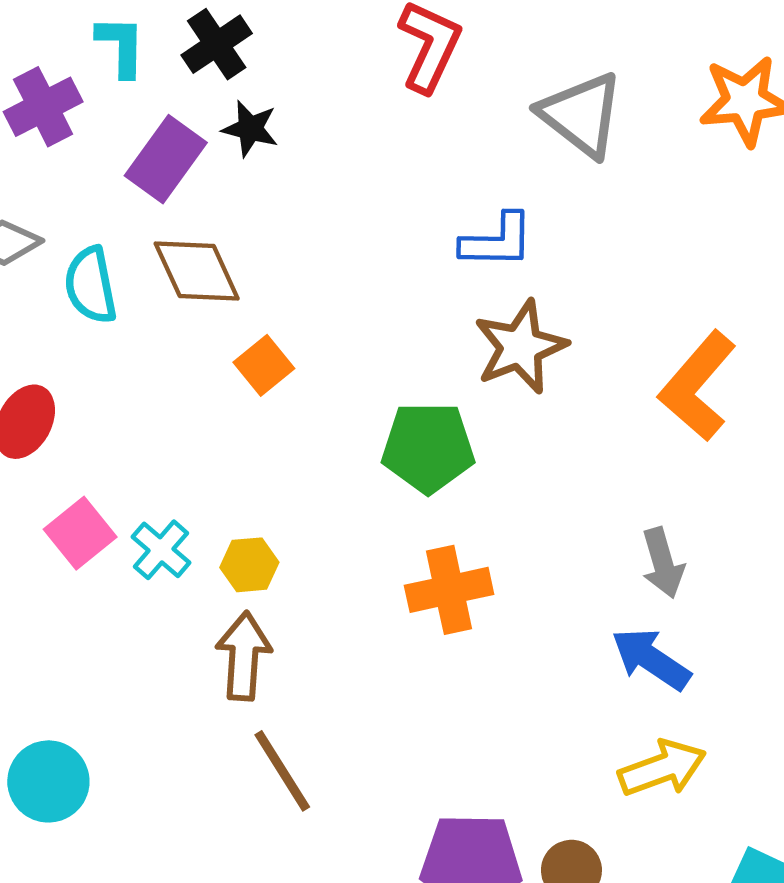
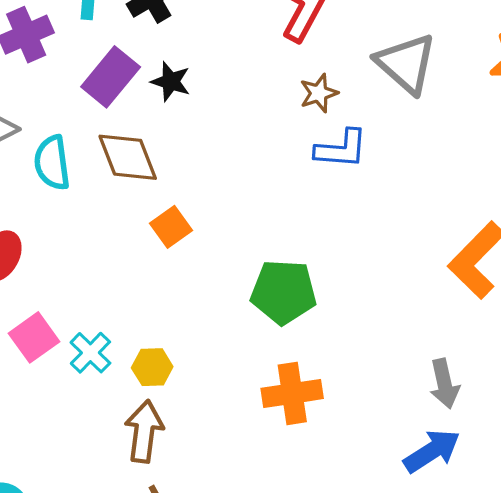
black star: (250, 129) -> (171, 82), moved
brown star: (520, 347) -> (319, 93), moved, size x0.6
blue arrow: (651, 659) -> (432, 451), turned 110

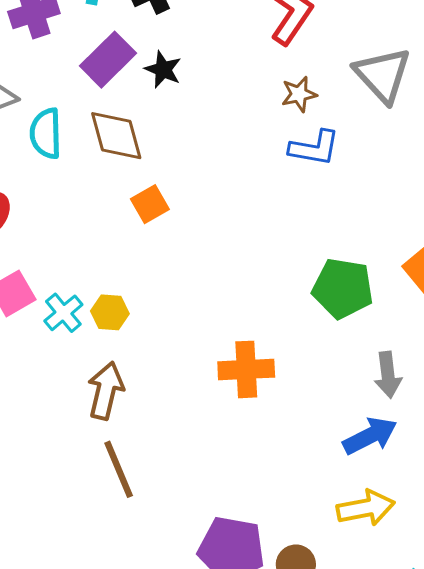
green pentagon: (284, 292) -> (343, 288), moved
yellow hexagon: (152, 367) -> (110, 312), moved

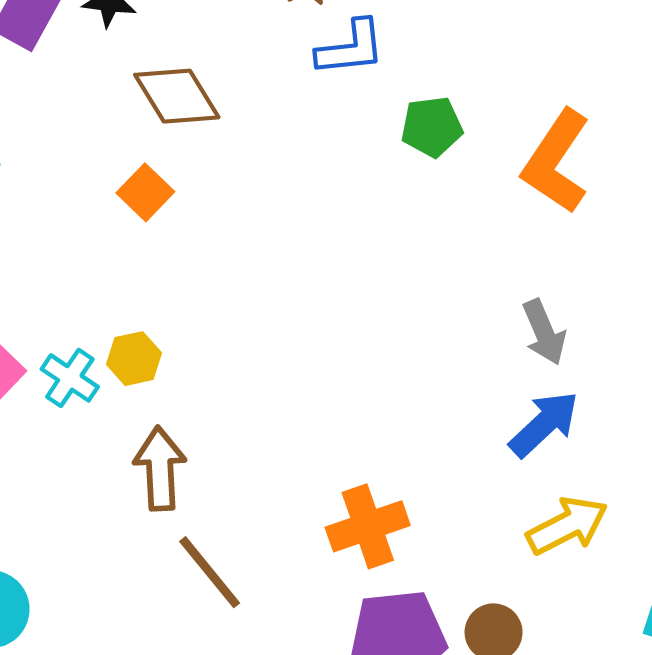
brown diamond: (116, 136) -> (177, 96), moved
green pentagon: (343, 288) -> (432, 127), moved, size x0.7
orange cross: (246, 369) -> (368, 526), moved

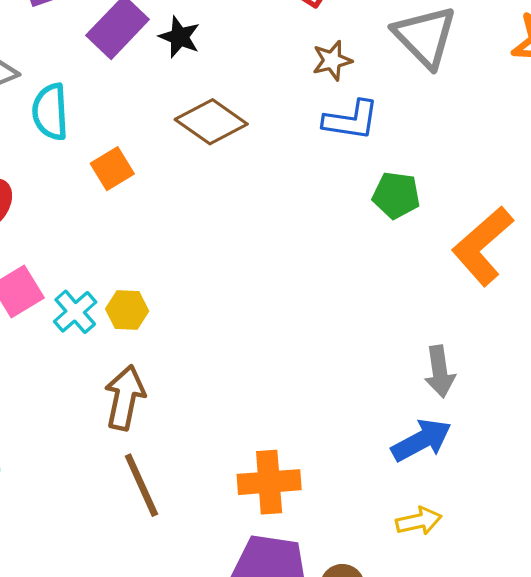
brown diamond: (177, 96) -> (211, 122), turned -38
orange square: (145, 192) -> (112, 169), moved
yellow arrow: (567, 526) -> (419, 521), size x0.7

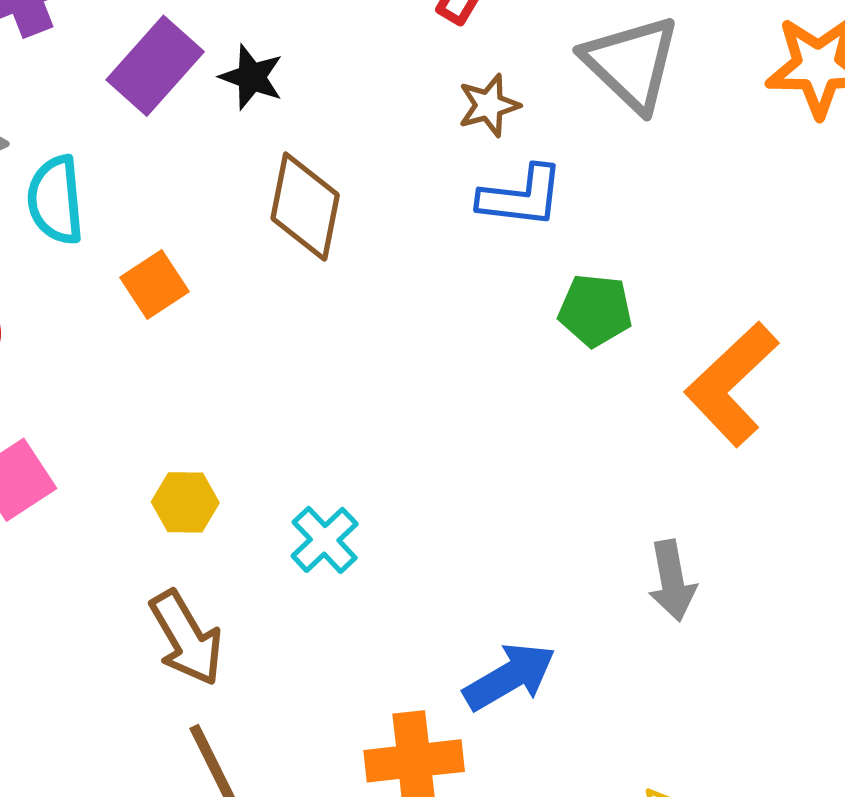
brown diamond: (211, 122) -> (305, 207), turned 68
cyan cross: (75, 312) -> (325, 540), moved
brown arrow: (125, 398) -> (186, 638), turned 140
blue arrow: (421, 440) -> (510, 677), moved

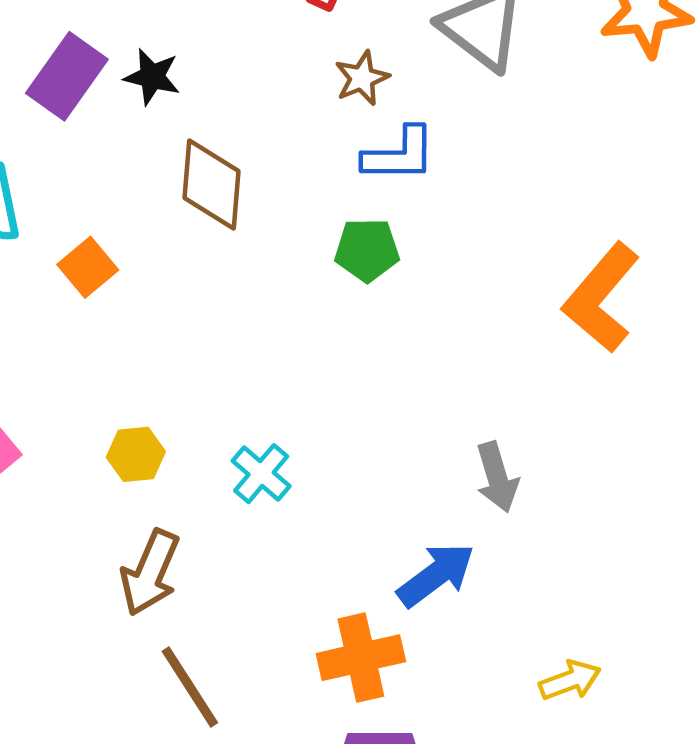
green pentagon: (595, 310) -> (367, 250), moved
gray arrow: (672, 581) -> (497, 477), moved
brown arrow: (186, 638) -> (150, 573), turned 60

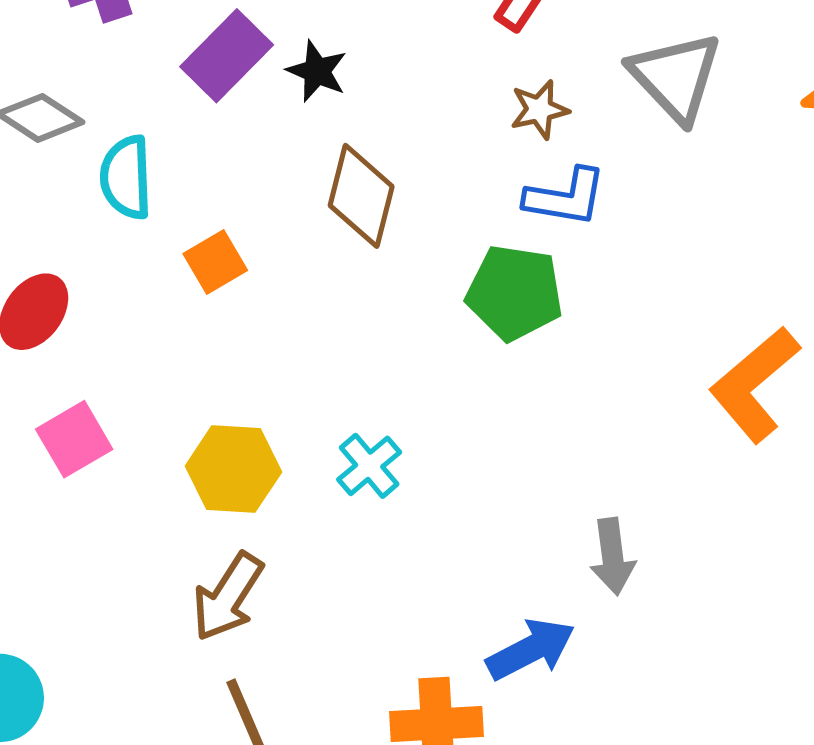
green pentagon: (367, 250) -> (515, 293), size x1.4
yellow hexagon: (136, 454) -> (233, 469), size x1.5
cyan cross: (261, 474) -> (369, 466), moved

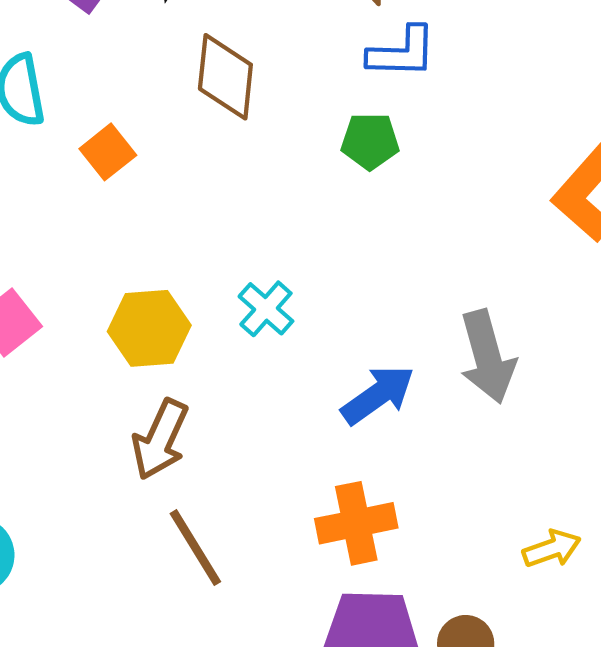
green pentagon: (515, 293) -> (370, 141), size x0.7
gray arrow: (613, 557) -> (487, 357), size x1.4
blue arrow: (531, 649) -> (378, 395), moved

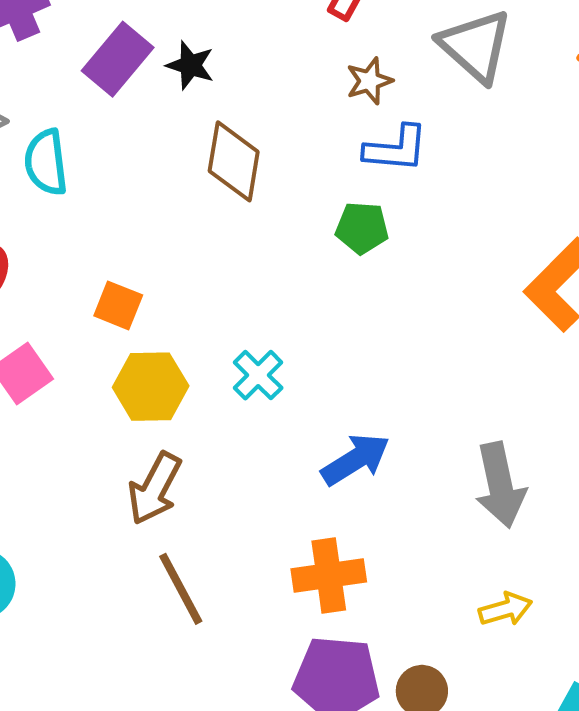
orange square: (108, 152) -> (118, 305), moved, turned -33
gray arrow: (487, 357) -> (500, 485), moved

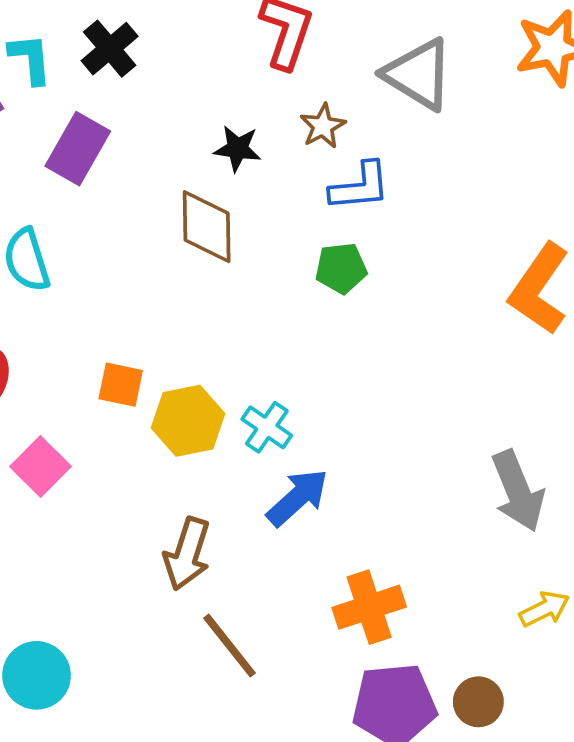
black star: (190, 65) -> (237, 149), moved
yellow hexagon: (151, 387) -> (188, 421), moved
blue arrow: (355, 460) -> (298, 497), moved

